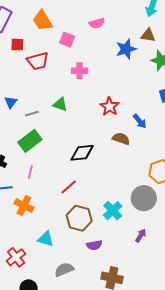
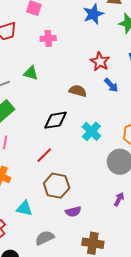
red star: (109, 107) -> (100, 62), moved
brown semicircle: (121, 139) -> (78, 91), moved
cyan cross: (113, 211) -> (91, 131), moved

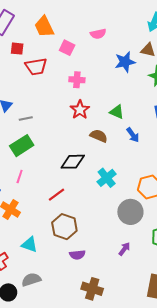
red star: (100, 62) -> (80, 110), moved
green triangle: (31, 73) -> (117, 112), moved
gray semicircle: (45, 238) -> (31, 280), moved

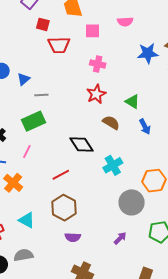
pink square: (67, 48) -> (92, 31), turned -35
black diamond: (73, 162) -> (82, 144), turned 50

